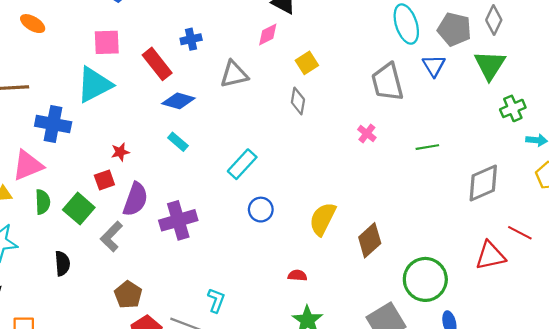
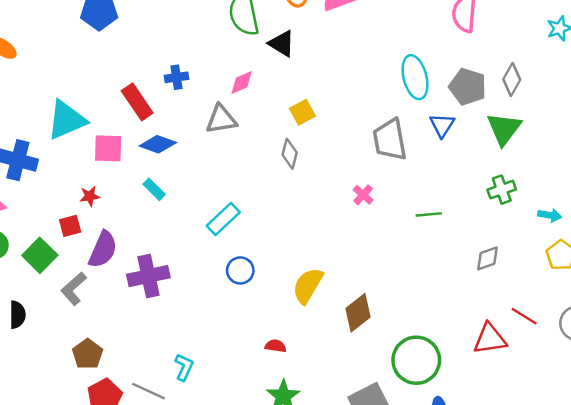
pink diamond: (268, 34) -> (242, 83), moved
pink square: (107, 42) -> (108, 148), moved
green cross: (513, 108) -> (502, 190), moved
gray diamond: (483, 183) -> (488, 258), size x0.6

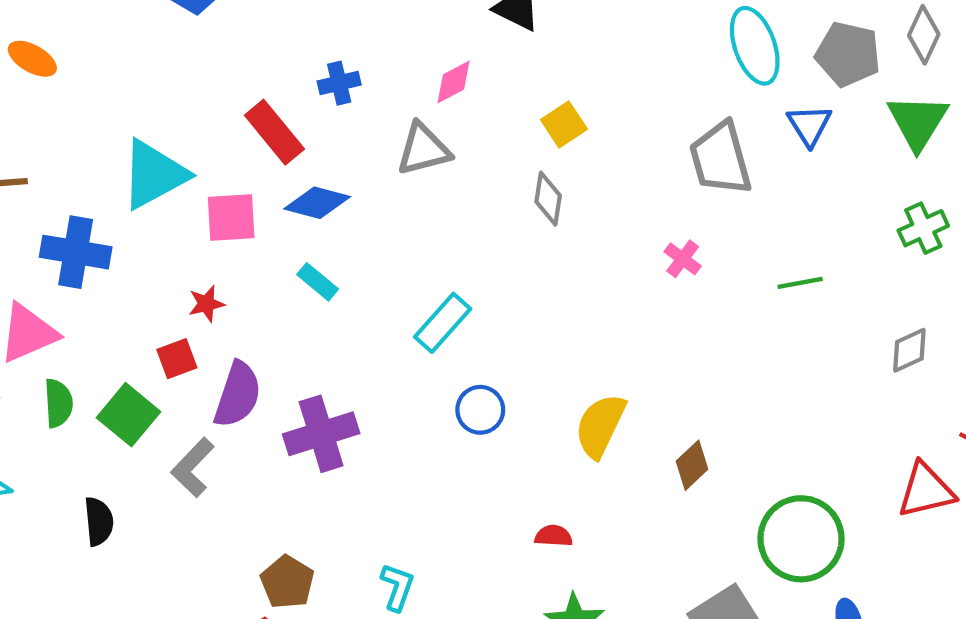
brown diamond: (358, 313) -> (692, 465), size x0.7
brown pentagon: (88, 354) -> (287, 582), moved

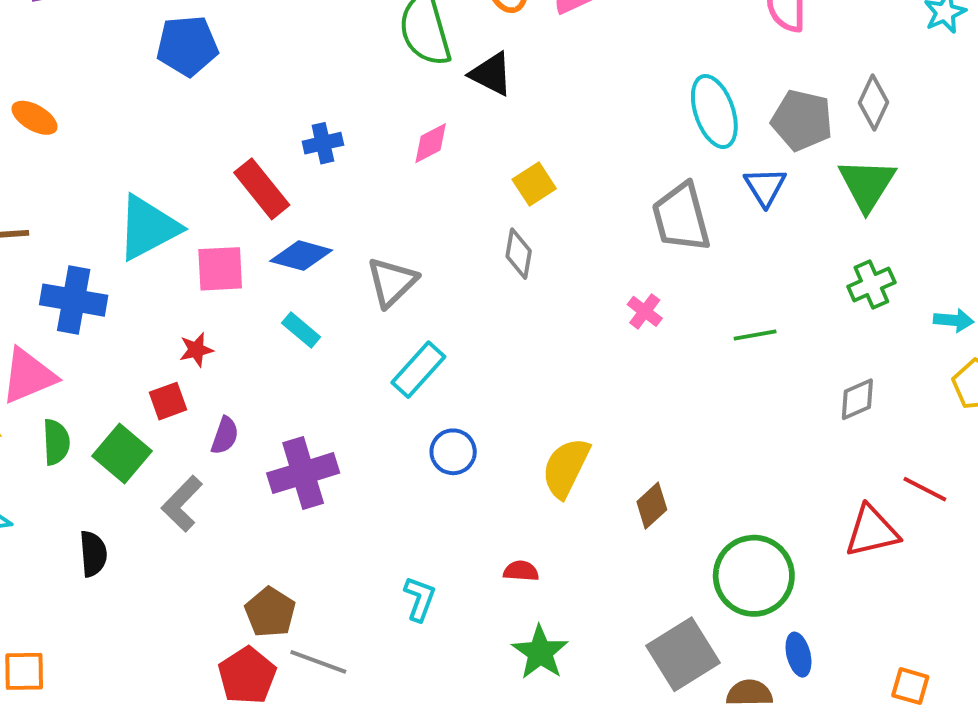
gray triangle: (423, 149) -> (392, 282), moved, turned -30
purple semicircle: (238, 395) -> (225, 436), size x0.6
cyan L-shape: (397, 587) -> (420, 599), moved

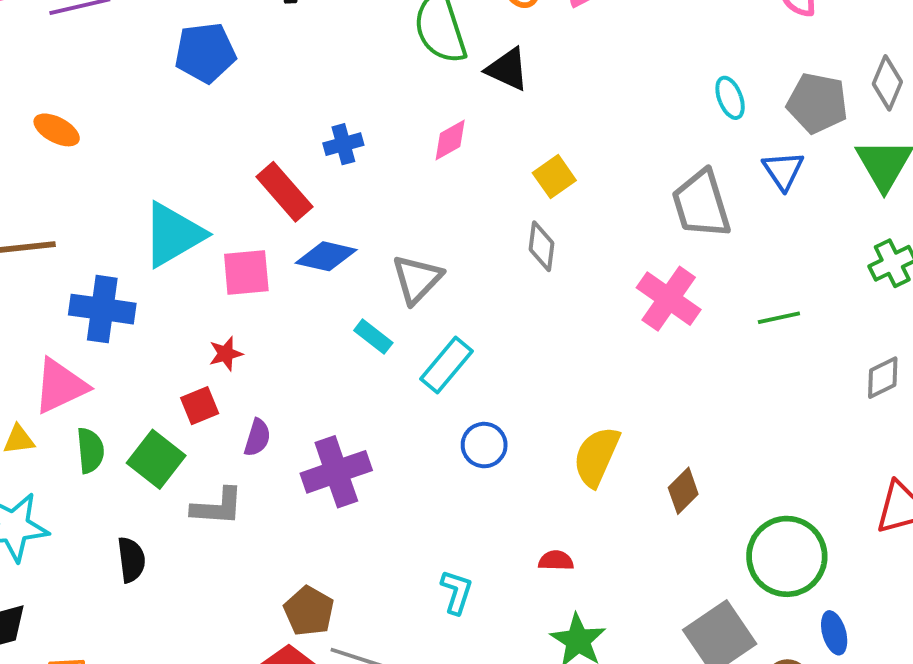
cyan ellipse: (714, 112) -> (730, 98), size x0.6
pink cross: (645, 311) -> (669, 299), size x1.8
cyan rectangle: (301, 330) -> (373, 337), moved
gray L-shape: (182, 504) -> (217, 507), turned -128

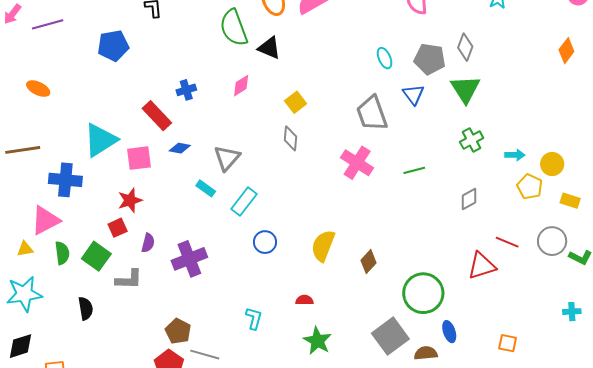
blue diamond: (326, 256) -> (180, 148), size x0.7
red star: (226, 354) -> (130, 200), size x1.4

